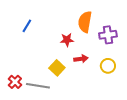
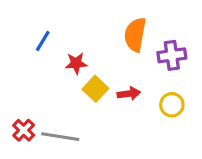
red star: (67, 40) -> (76, 63), moved
yellow square: (57, 68) -> (95, 89), moved

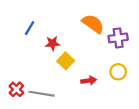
orange semicircle: (135, 35) -> (93, 24), turned 115
red arrow: (129, 94) -> (89, 81), moved

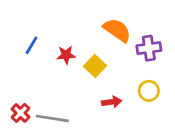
blue line: (30, 28) -> (32, 45), moved
yellow square: (66, 61) -> (95, 66), moved

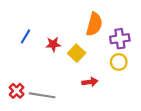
orange semicircle: (117, 30) -> (94, 24), turned 70
yellow circle: (149, 91) -> (119, 62), moved

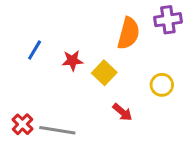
purple cross: (120, 39) -> (168, 20), moved
red arrow: (90, 82) -> (122, 112), turned 48

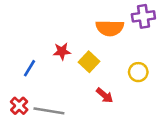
orange semicircle: (128, 33) -> (110, 28), turned 76
blue line: (35, 50) -> (30, 68), moved

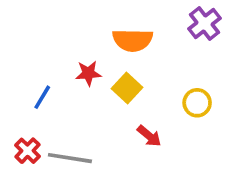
purple cross: (143, 16) -> (204, 23), turned -30
orange semicircle: (110, 28) -> (133, 40), moved

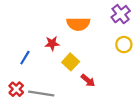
yellow square: (127, 88) -> (71, 62), moved
yellow circle: (197, 103) -> (124, 45), moved

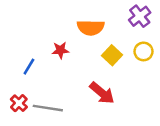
yellow square: (71, 62) -> (112, 55), moved
red arrow: (88, 80) -> (102, 93), size x1.5

